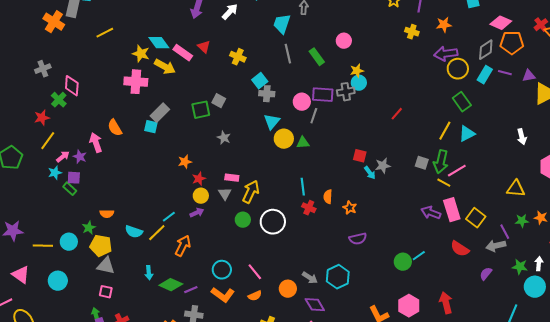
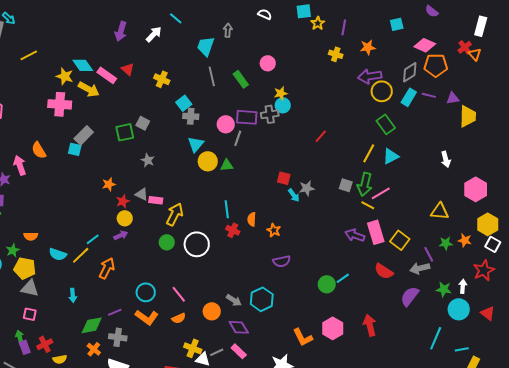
gray triangle: (225, 194) -> (142, 194), moved, turned -32
purple semicircle: (486, 274) -> (410, 296), size x1.5
green diamond: (171, 285) -> (92, 325), moved, turned -35

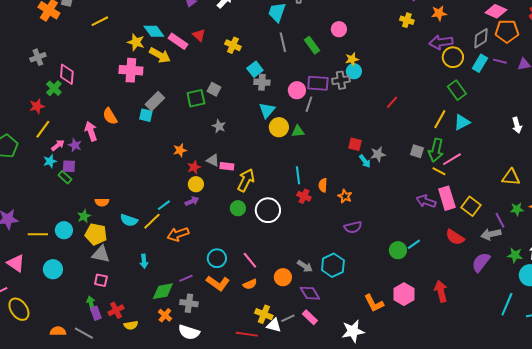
orange arrow: (107, 268) -> (178, 234), turned -135

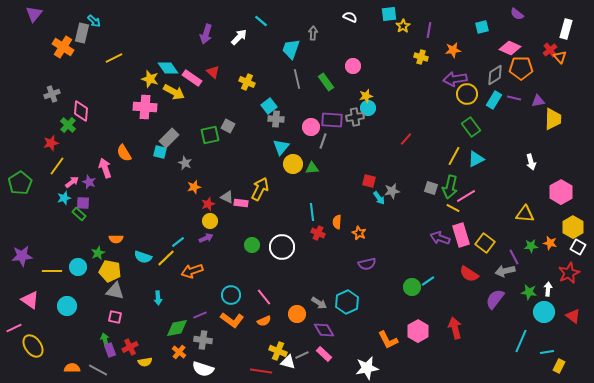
gray star: (219, 126) -> (185, 163), moved
yellow arrow: (246, 180) -> (260, 189), moved

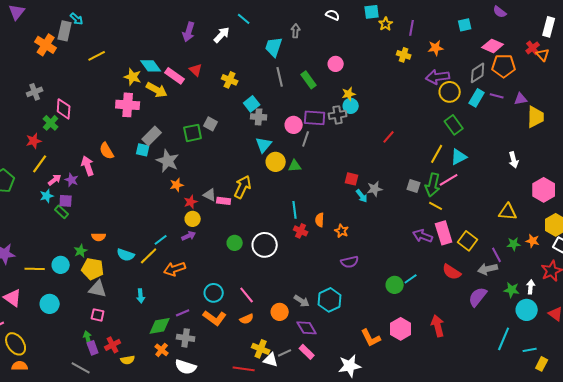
gray star: (185, 163) -> (168, 161), size x1.6
pink line: (466, 196) -> (449, 180), moved
orange semicircle: (72, 368) -> (20, 366), moved

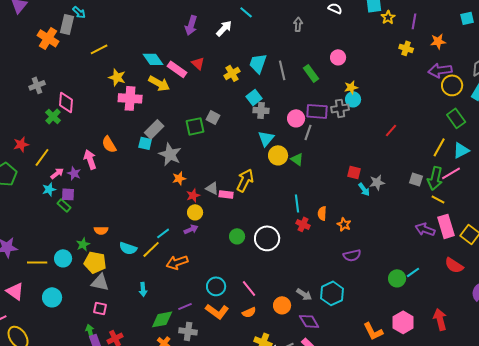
cyan trapezoid: (274, 47) -> (258, 63), moved
yellow star: (133, 77) -> (117, 77), moved
yellow cross: (230, 80) -> (232, 73), turned 35
red star: (34, 141) -> (21, 144), moved
green triangle: (295, 166) -> (297, 159), turned 40

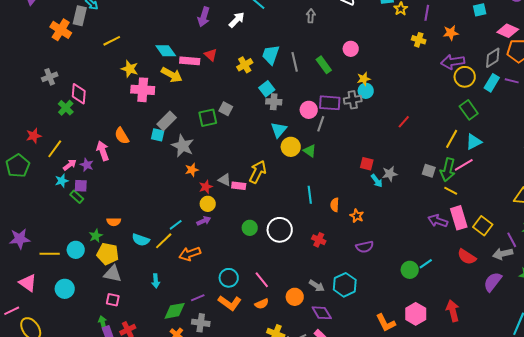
pink rectangle: (177, 69) -> (190, 61), turned -30
red cross: (303, 224) -> (319, 240), moved

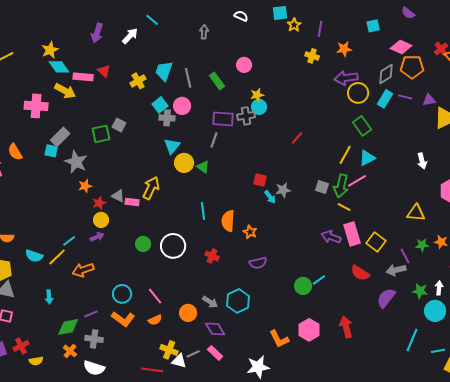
yellow star: (130, 69) -> (50, 50), moved, turned 30
pink circle: (309, 110) -> (182, 106), moved
orange semicircle: (335, 205) -> (228, 221), size x1.5

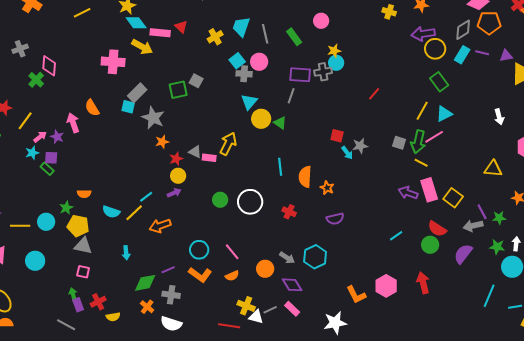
green star: (422, 245) -> (499, 218), moved
green circle: (303, 286) -> (430, 245), moved

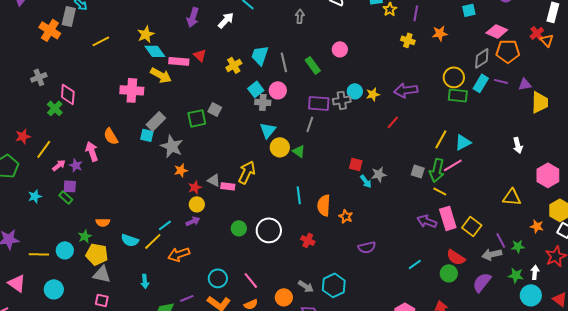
purple arrow: (423, 34) -> (406, 90), moved
yellow star: (334, 51) -> (373, 94), moved
green rectangle: (439, 82) -> (458, 95), moved, turned -48
cyan star: (32, 153) -> (35, 196), moved
purple semicircle: (335, 219) -> (367, 247), moved

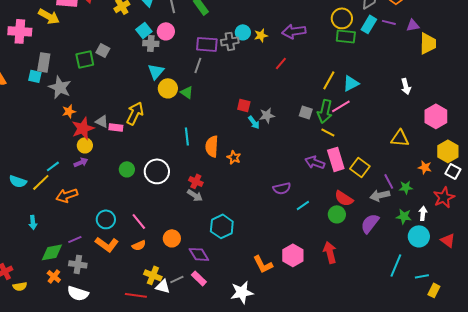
gray rectangle: (156, 121) -> (44, 62), turned -36
red star: (195, 187) -> (83, 128), size x1.6
purple semicircle: (367, 247) -> (282, 188), moved
gray arrow: (306, 286) -> (195, 195), moved

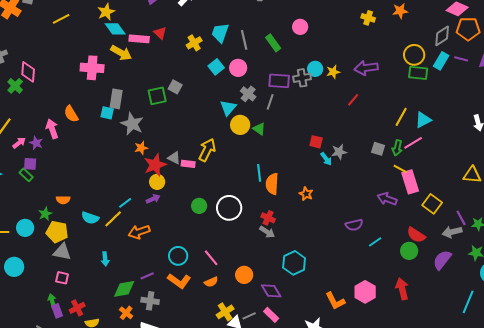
gray cross: (151, 43) -> (248, 94), moved, turned 35
green arrow: (325, 111) -> (397, 148), size x0.7
orange semicircle: (212, 146) -> (272, 184), moved
pink rectangle: (336, 159) -> (410, 182), moved
yellow cross: (153, 275) -> (225, 312), turned 36

